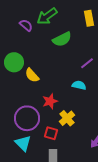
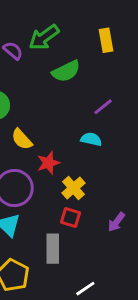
yellow semicircle: (32, 75) -> (22, 139), moved
red square: (51, 133) -> (71, 218), moved

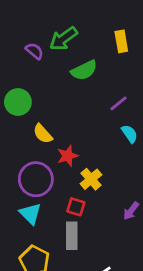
cyan semicircle: (91, 139) -> (130, 134), moved, turned 42
red square: (71, 218) -> (76, 207), moved

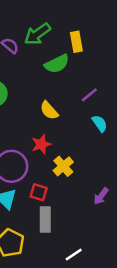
yellow rectangle: (121, 41) -> (76, 42), moved
yellow semicircle: (43, 134) -> (49, 111), moved
red square: (76, 207) -> (39, 192), moved

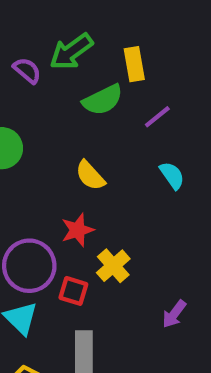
purple line: (89, 95) -> (157, 117), moved
cyan semicircle: (100, 123) -> (172, 175), moved
red square: (39, 192) -> (73, 291), moved

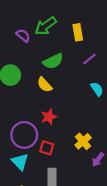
green semicircle: (103, 100) -> (53, 61), moved
yellow semicircle: (90, 175) -> (45, 85), moved
yellow cross: (113, 266) -> (83, 141), moved

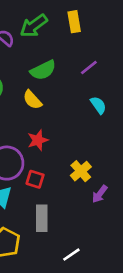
yellow rectangle: (78, 32) -> (74, 22), moved

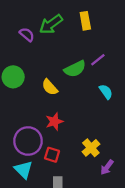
green semicircle: (43, 70) -> (75, 69), moved

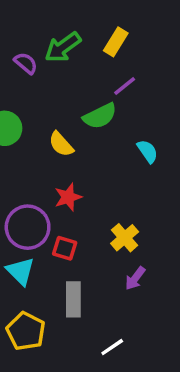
yellow rectangle: (85, 21) -> (116, 42), turned 42
purple line: (98, 60) -> (125, 86), moved
purple arrow: (107, 167) -> (135, 278), moved

